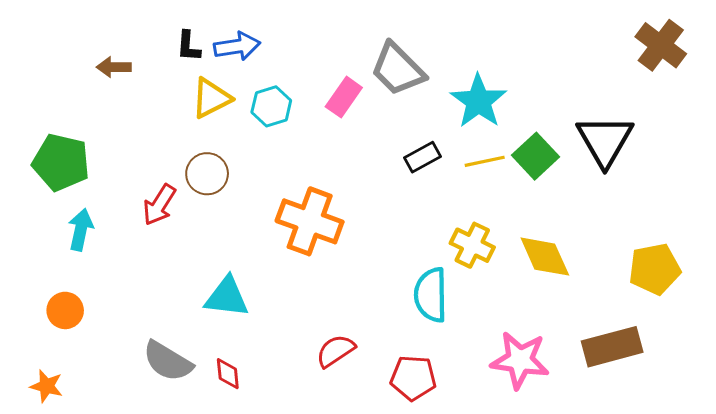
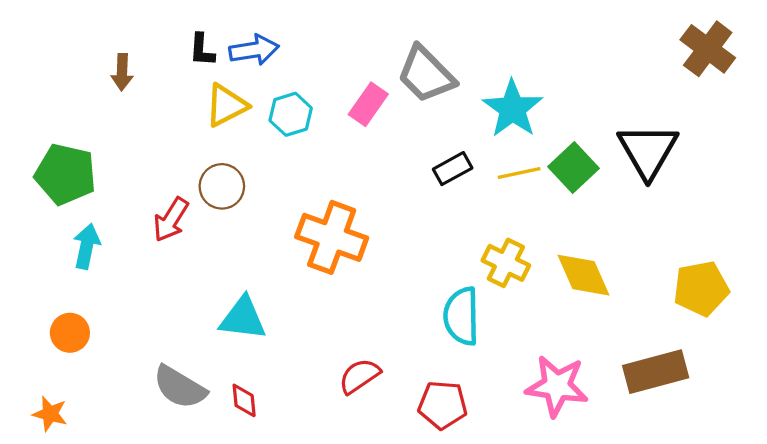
brown arrow: (114, 67) -> (122, 72), turned -88

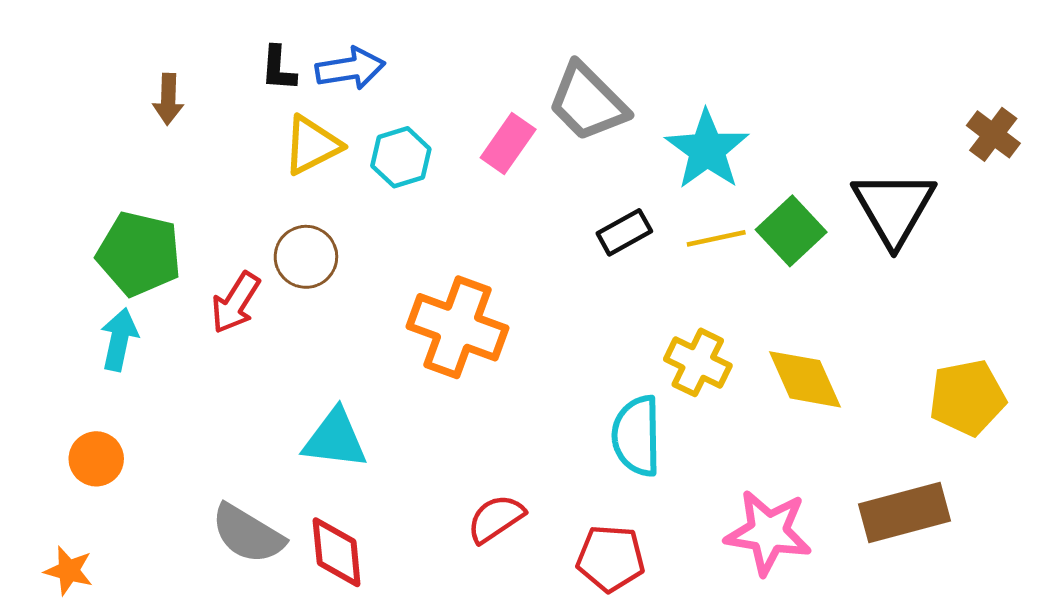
brown cross: (708, 49) -> (993, 134), moved, size x0.7
green pentagon: (65, 174) -> (139, 254), moved
red diamond: (244, 400) -> (337, 552), size x1.5

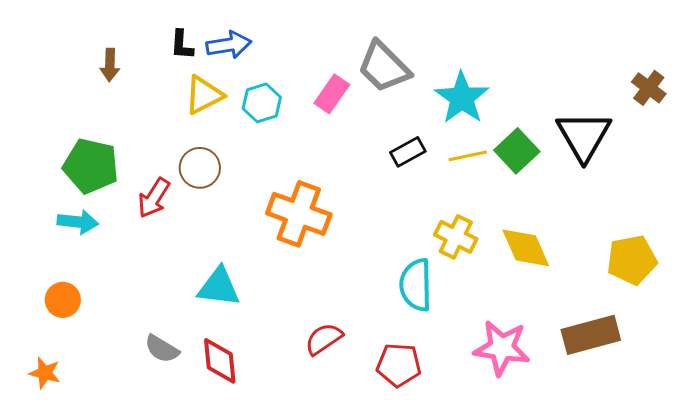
cyan arrow: (119, 339) -> (78, 222), turned 84
gray semicircle: (248, 534) -> (162, 349), size x0.7

